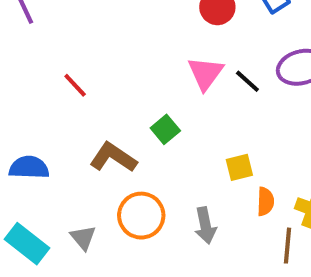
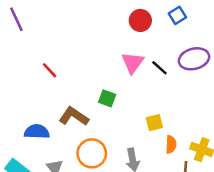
green square: (165, 129) -> (107, 98), turned -30
blue semicircle: (29, 167) -> (37, 132), moved

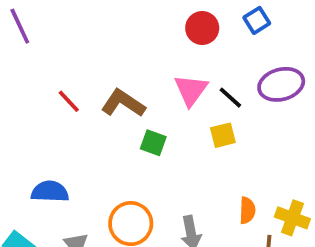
brown L-shape: (74, 116) -> (123, 103), moved
yellow square: (154, 123) -> (223, 135), moved

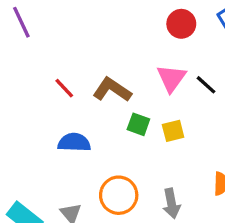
yellow square: (223, 135) -> (173, 131), moved
blue semicircle: (50, 192) -> (74, 142), moved

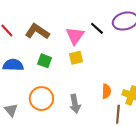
pink triangle: (171, 78) -> (75, 36), moved
green square: (138, 124) -> (45, 61), moved

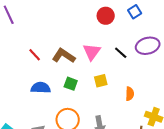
pink triangle: (75, 36) -> (92, 52), moved
orange semicircle: (106, 91) -> (130, 94), moved

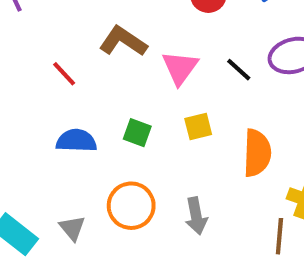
brown L-shape: (64, 56) -> (123, 41), moved
orange semicircle: (130, 94) -> (257, 153), size x1.6

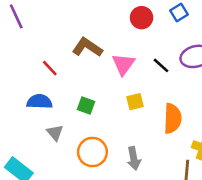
green square: (137, 133) -> (86, 106), moved
blue semicircle: (76, 141) -> (39, 102), moved
gray triangle: (72, 228) -> (55, 133), moved

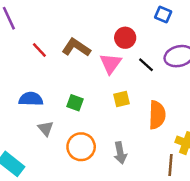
blue square: (179, 12) -> (163, 14), turned -35
red circle: (142, 18) -> (125, 38), moved
red line: (50, 68) -> (39, 50), moved

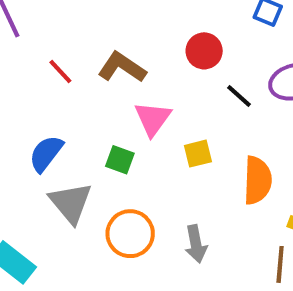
pink triangle: (110, 63) -> (153, 119), moved
blue semicircle: (31, 99) -> (46, 154), turned -55
gray triangle: (46, 128) -> (71, 203), size x1.6

